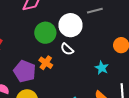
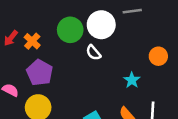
orange cross: (46, 63) -> (32, 41), moved

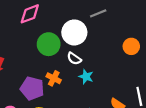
orange cross: (32, 41) -> (54, 78), moved
cyan star: (132, 80) -> (86, 77), moved

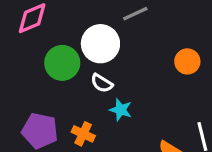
orange cross: (54, 78) -> (83, 134), moved

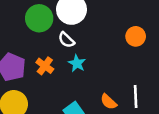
orange cross: (83, 134) -> (45, 66), moved

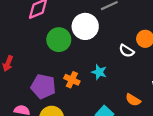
white semicircle: (66, 40) -> (127, 51), moved

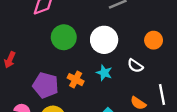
white circle: (85, 26) -> (104, 40), moved
white semicircle: (127, 51) -> (135, 66), moved

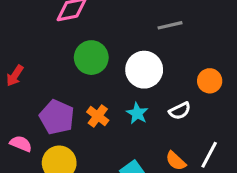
white semicircle: (135, 66) -> (180, 111), turned -70
white line: (162, 95) -> (209, 155), turned 30

